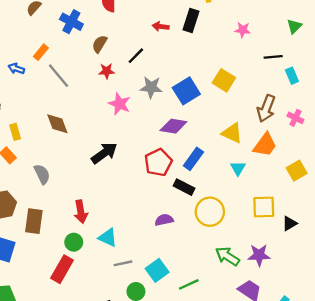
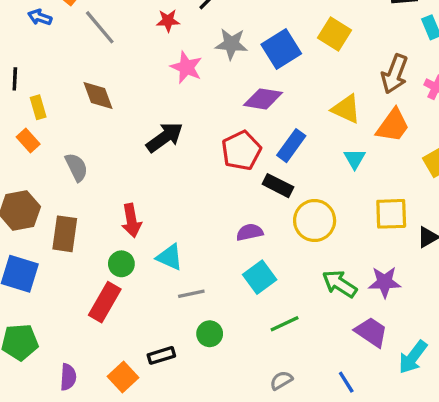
cyan square: (157, 270) -> (260, 277), moved

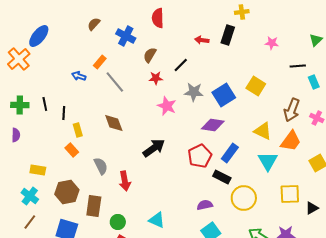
cyan triangle: (355, 159) -> (268, 161), size x1.5
red arrow: (131, 221) -> (125, 181), moved
green circle: (121, 264) -> (118, 222), moved

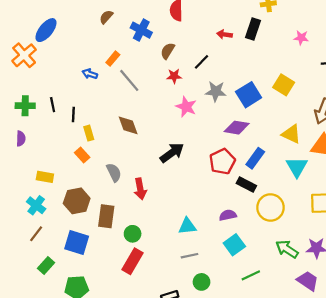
cyan triangle: (157, 220) -> (187, 226), moved, turned -30

